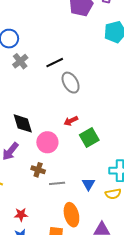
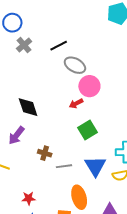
gray ellipse: (71, 83) -> (75, 65), turned -30
green square: (89, 138) -> (87, 130), moved
pink circle: (47, 142) -> (89, 86), moved
blue triangle: (88, 184) -> (95, 166), size x1.6

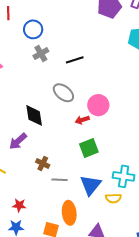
gray ellipse: (75, 65) -> (63, 93), moved

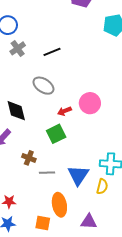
pink circle: (98, 105) -> (90, 103), moved
green square: (89, 148) -> (56, 134), moved
yellow semicircle: (113, 198) -> (102, 186), turned -70

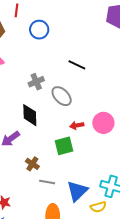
gray cross: (18, 48) -> (36, 82), moved
black line: (52, 52) -> (77, 65), turned 36
yellow semicircle: (102, 186) -> (98, 207), turned 49

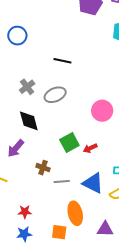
gray ellipse: (62, 96) -> (55, 95), turned -55
red arrow: (77, 125) -> (90, 148), moved
blue triangle: (77, 191) -> (93, 183), turned -35

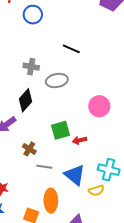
gray cross: (27, 87) -> (31, 67), turned 35
black diamond: (29, 121) -> (26, 100), turned 45

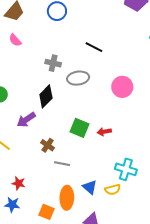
pink circle: (99, 106) -> (122, 87), moved
green square: (61, 130) -> (80, 128), turned 36
red arrow: (80, 140) -> (104, 132), moved
blue triangle: (75, 175) -> (90, 187), moved, size x0.7

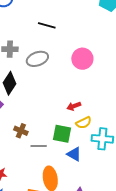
green square: (80, 128) -> (62, 134), moved
blue triangle: (90, 187) -> (74, 154), moved
yellow semicircle: (113, 190) -> (84, 123), moved

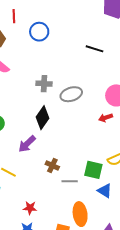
black line: (47, 25) -> (94, 49), moved
red arrow: (74, 106) -> (106, 118), moved

